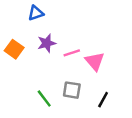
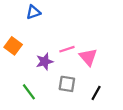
purple star: (47, 43) -> (45, 62), moved
green line: (44, 98) -> (29, 92), moved

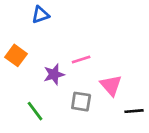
pink triangle: (88, 57) -> (111, 85), moved
black line: (96, 93) -> (134, 111), moved, turned 56

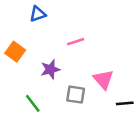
pink line: (81, 59) -> (76, 42), moved

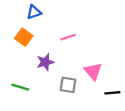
orange square: (15, 52) -> (24, 37), moved
green line: (33, 103) -> (20, 87), moved, turned -36

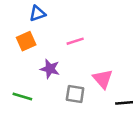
orange square: (24, 37) -> (26, 41), turned 30
purple star: (45, 62) -> (50, 69), turned 30

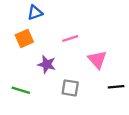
pink triangle: (103, 79) -> (97, 60), moved
black line: (124, 103) -> (116, 87), moved

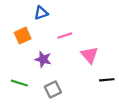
blue triangle: (35, 13) -> (41, 13), moved
gray square: (70, 88) -> (53, 90), moved, turned -35

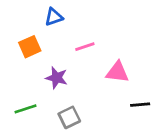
pink triangle: (90, 55) -> (117, 72), turned -42
green line: (19, 83) -> (25, 109), turned -35

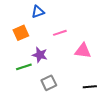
black line: (140, 105) -> (90, 87), moved
green line: (25, 109) -> (24, 67), moved

